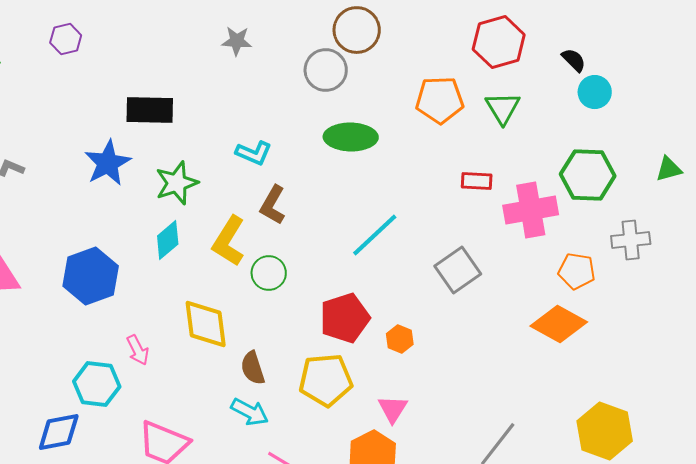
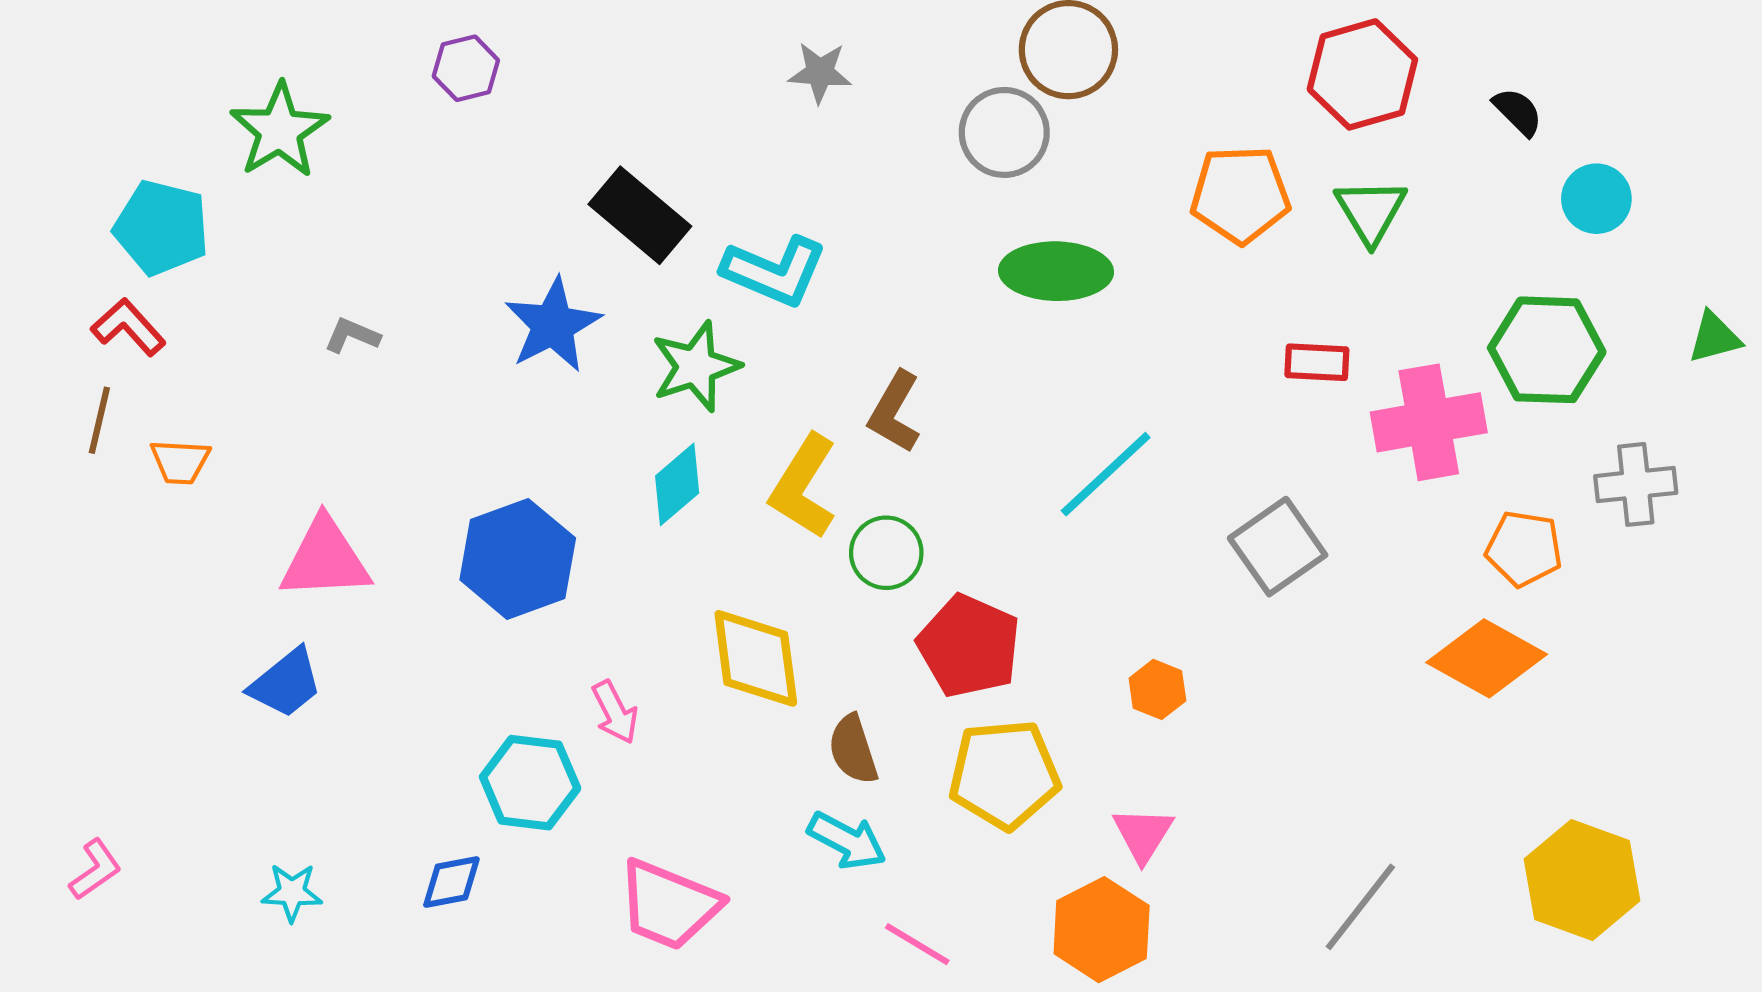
cyan circle: (595, 92) -> (1596, 199), moved
black rectangle: (150, 110) -> (640, 215), turned 39
cyan L-shape: (254, 153) -> (774, 271), moved, size x1.4
red pentagon: (345, 318) -> (969, 646), moved, turned -30
blue diamond: (59, 432) -> (451, 882), size x0.7

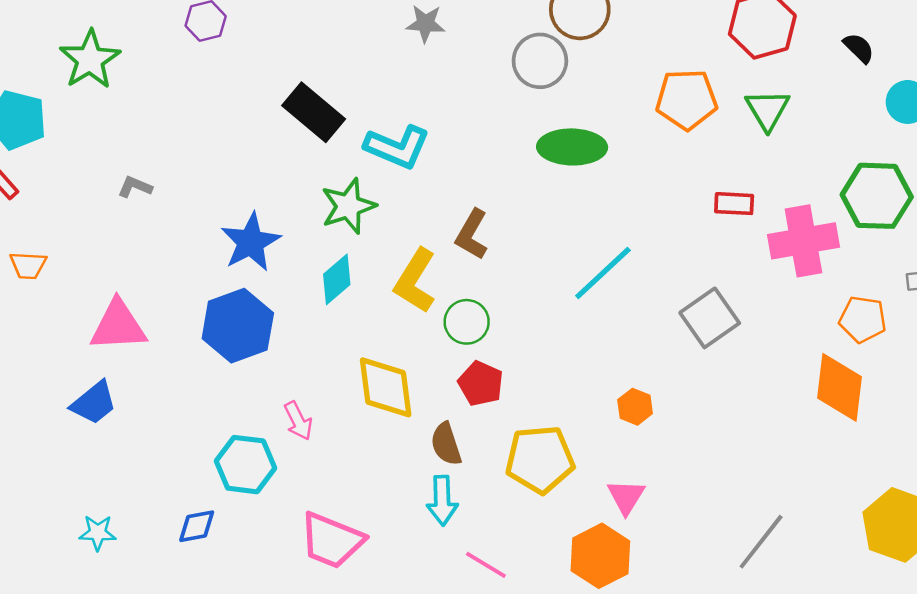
blue star: (553, 325) -> (251, 242), moved
red pentagon: (969, 646) -> (481, 384), moved, size x0.7
orange diamond: (1487, 658) -> (839, 387), turned 68
cyan arrow: (847, 841) -> (442, 501), turned 60

